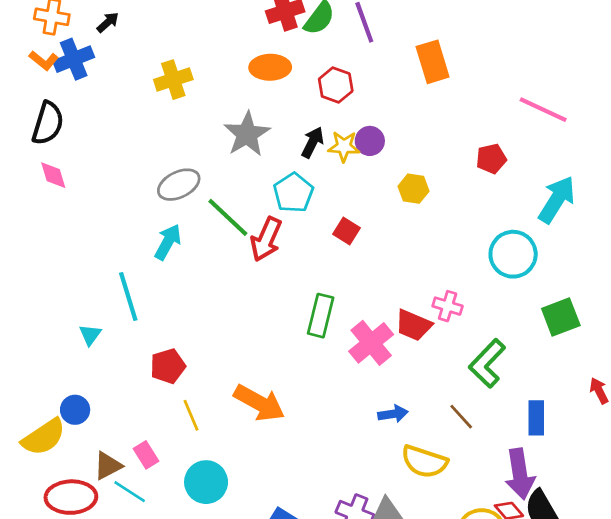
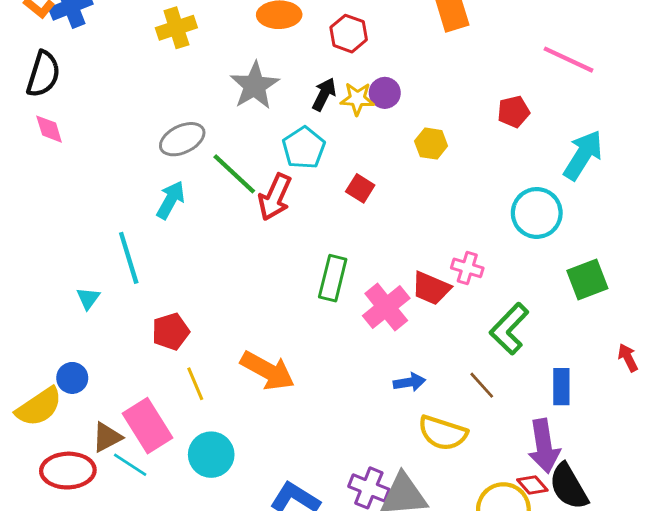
pink rectangle: (146, 455) -> (147, 426), size x1.8

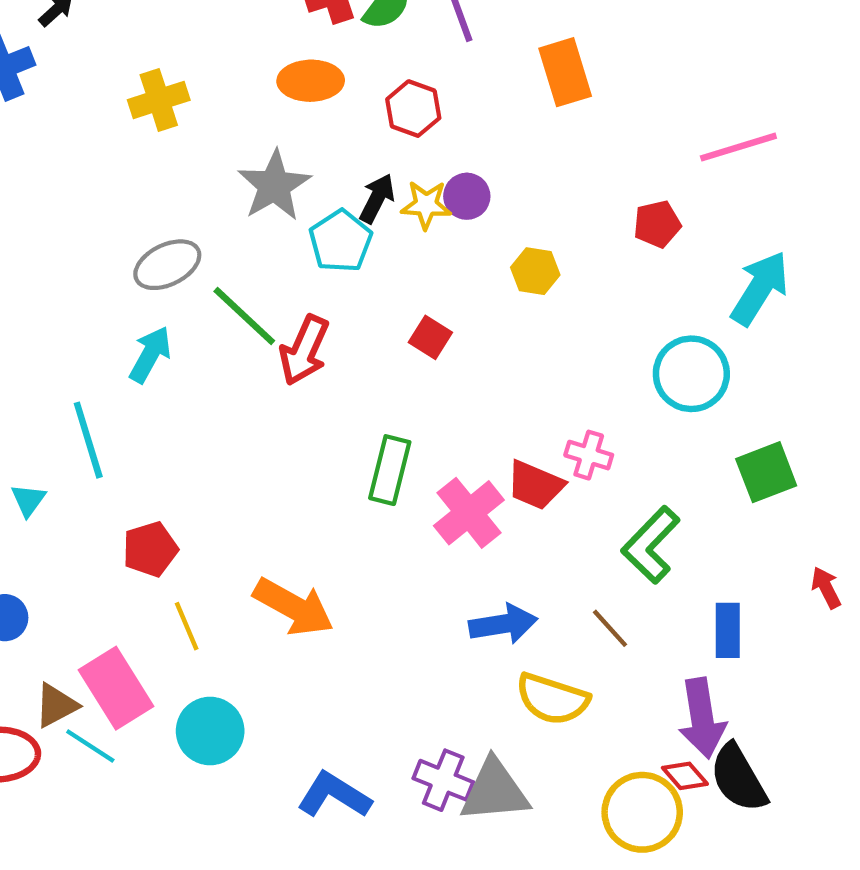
pink line: (569, 60) -> (738, 147), turned -42
cyan pentagon: (304, 148) -> (341, 241), moved
blue arrow: (409, 382) -> (503, 624), size x1.4

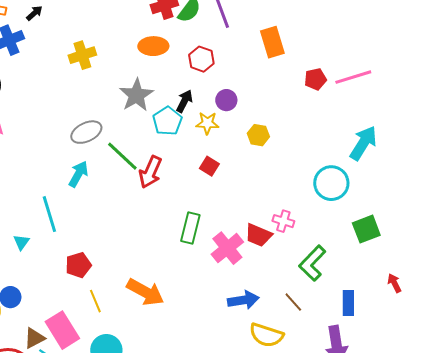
yellow star: (426, 205) -> (207, 123), moved
red pentagon: (657, 224) -> (315, 79), moved

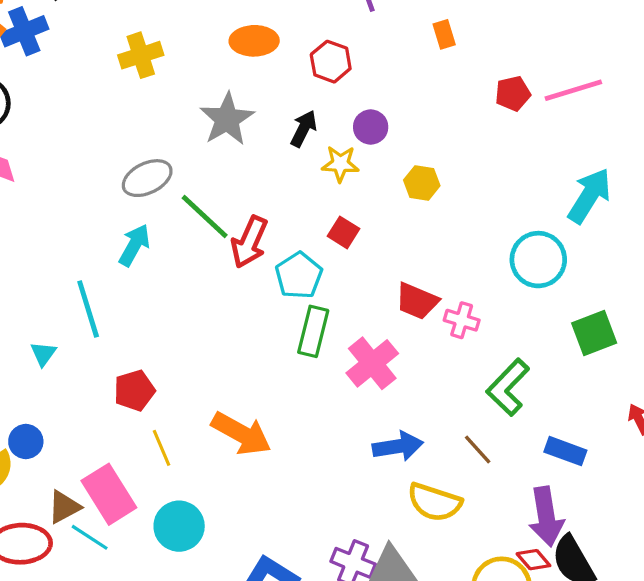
orange rectangle: (272, 42) -> (444, 34), size x0.6
cyan pentagon: (167, 121) -> (299, 275), moved
red trapezoid: (258, 235) -> (417, 301), moved
blue rectangle: (348, 303) -> (565, 451), turned -70

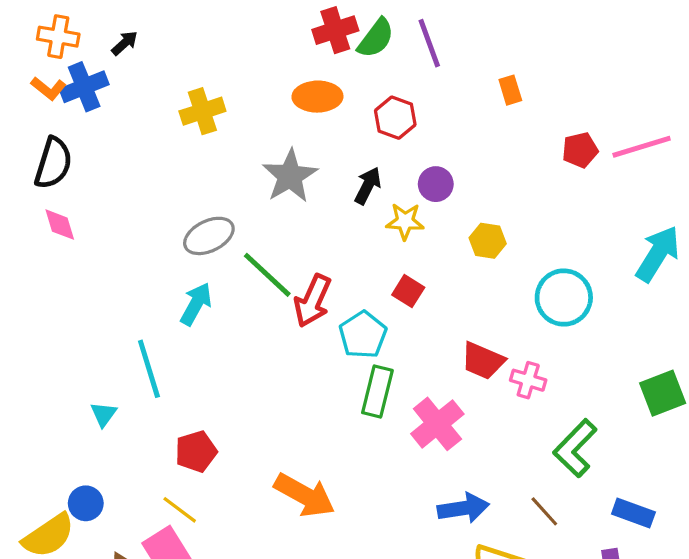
cyan circle: (538, 260) -> (564, 298), moved
yellow line: (162, 448) -> (180, 510), moved, turned -30

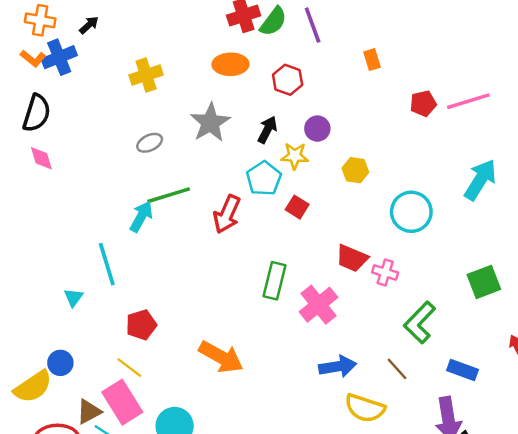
gray ellipse: (209, 236) -> (150, 143), moved, size x0.7
green line: (267, 275) -> (169, 195), moved, turned -60
cyan pentagon: (363, 335) -> (264, 178), moved

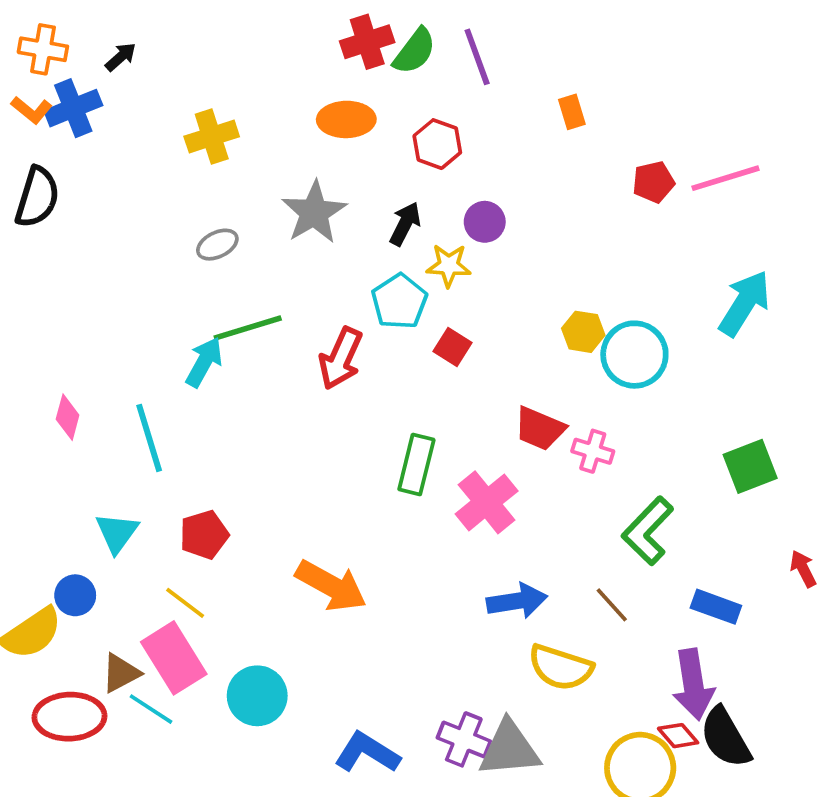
pink diamond: (41, 158) -> (68, 417), moved, turned 32
yellow hexagon: (355, 170) -> (583, 332), moved
cyan triangle: (73, 297) -> (117, 533), moved, size x1.4

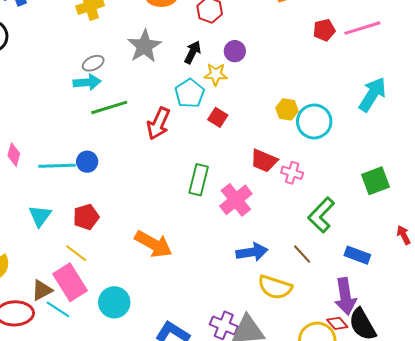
cyan arrow: (204, 362) -> (87, 82), moved, turned 56
cyan line: (149, 438) -> (57, 166), turned -75
blue circle: (75, 595) -> (87, 162), moved

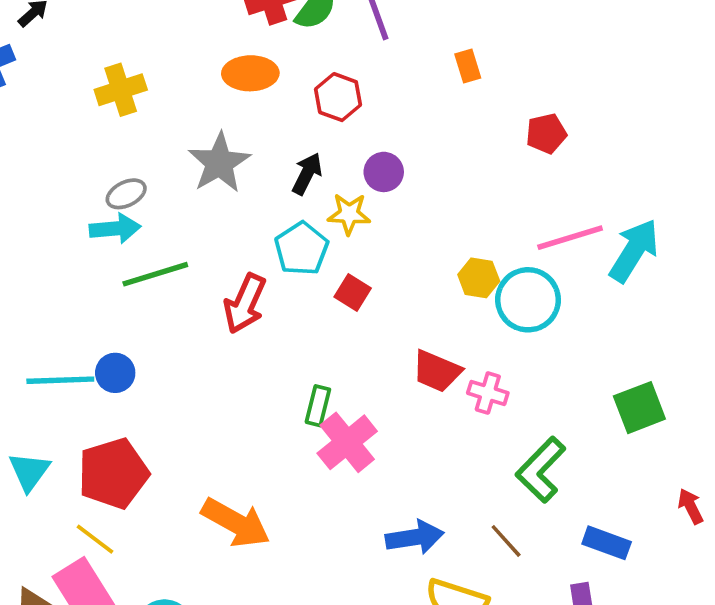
pink line: (362, 28) -> (570, 238), moved
green rectangle: (199, 180) -> (318, 406), size x0.7
pink cross: (236, 200) -> (347, 442), moved
red pentagon: (86, 217) -> (113, 473), size x1.5

